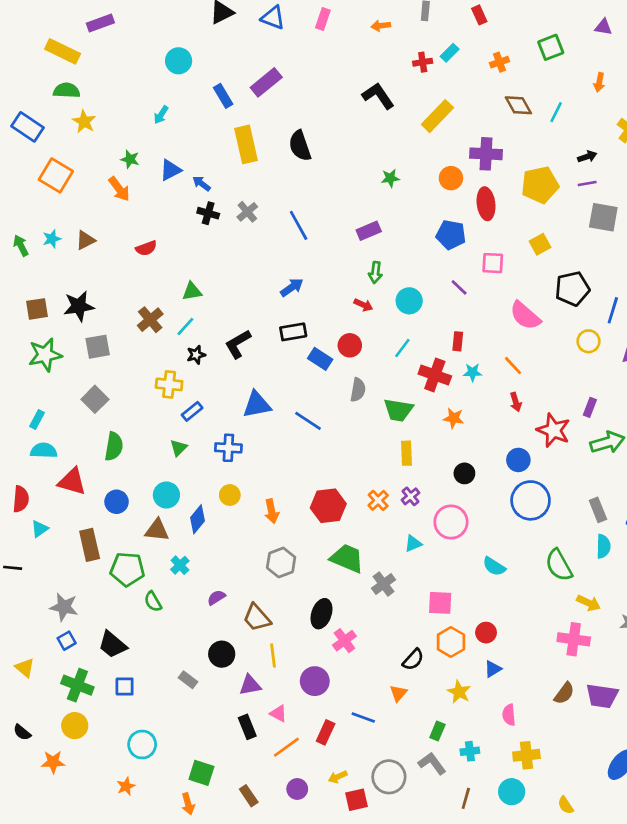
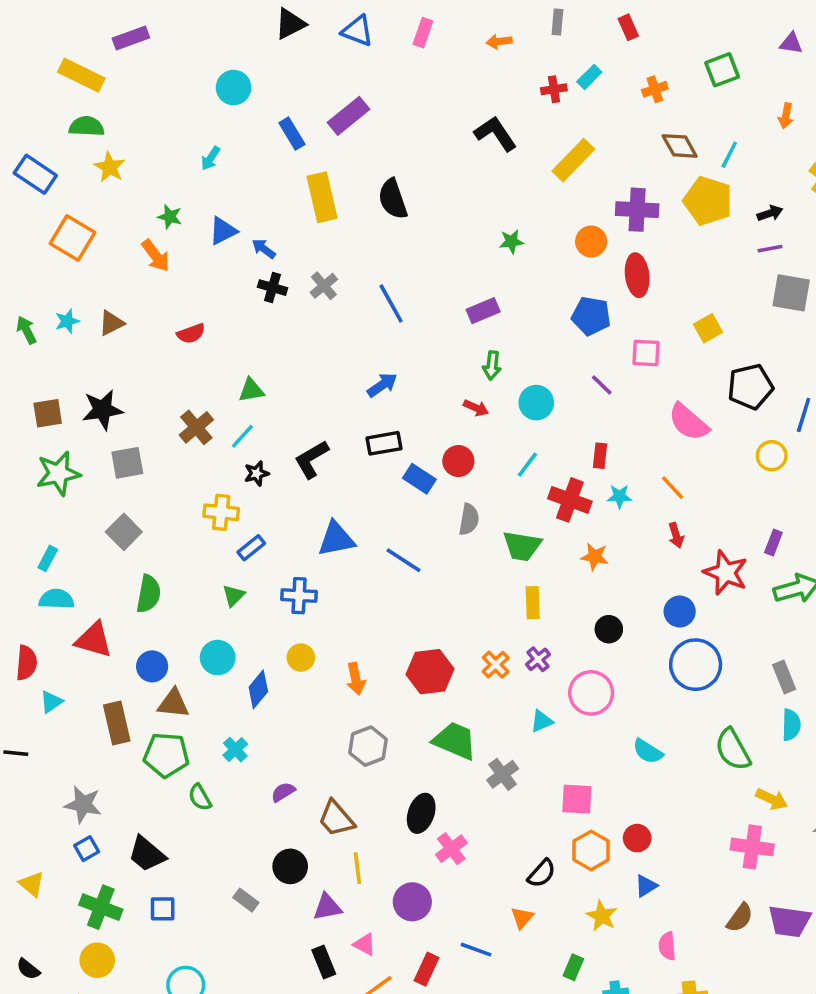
yellow pentagon: (540, 185) -> (708, 201), moved, turned 30
brown triangle: (157, 530) -> (173, 704), moved

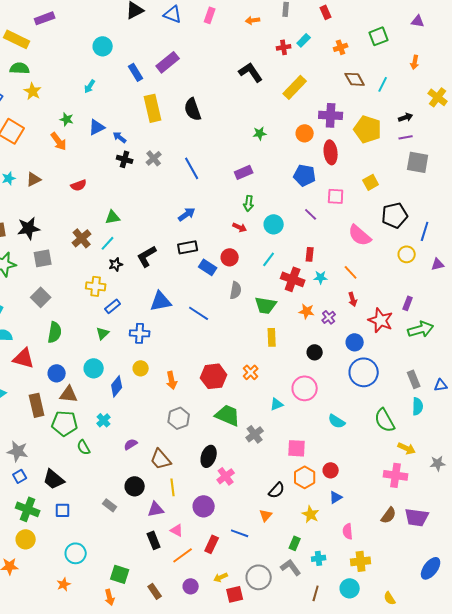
yellow pentagon: (708, 201) -> (368, 129), moved
purple cross: (538, 659) -> (329, 317), moved

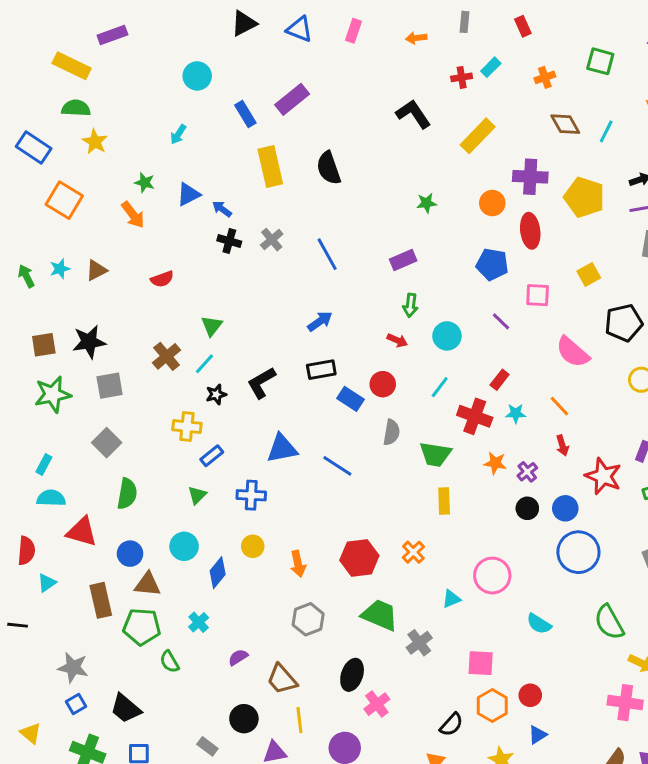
green square: (379, 36) -> (600, 61), turned 36
green triangle: (113, 217) -> (212, 326), turned -42
red rectangle: (310, 254) -> (500, 380), turned 32
black circle: (315, 352) -> (527, 508), moved

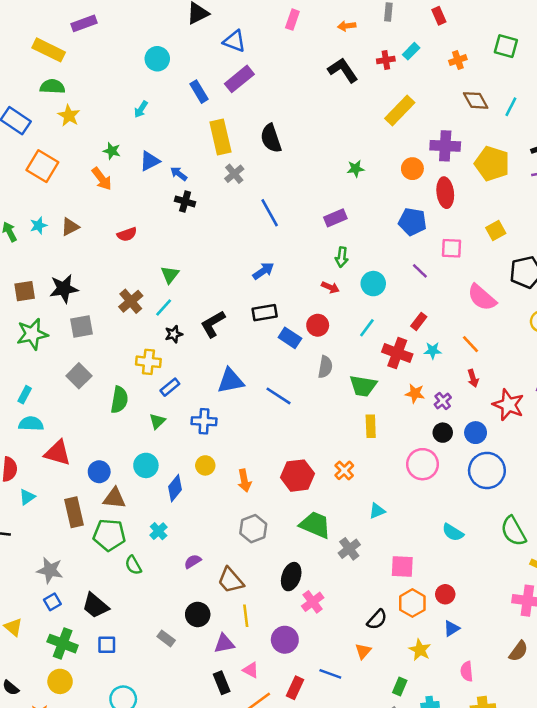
blue triangle: (299, 29) -> (234, 41), moved
black L-shape: (413, 114) -> (343, 70), moved
gray cross: (272, 240) -> (234, 174), moved
green semicircle: (127, 494) -> (119, 400), moved
pink circle: (492, 576) -> (422, 464), moved

